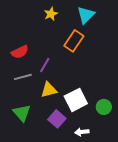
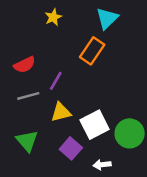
yellow star: (51, 14) -> (53, 17), moved
green circle: (104, 107) -> (130, 133), size x1.5

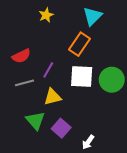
white square: (95, 125) -> (82, 76), moved, turned 30
green circle: (130, 133) -> (112, 80), moved
green triangle: (27, 141) -> (35, 121), moved
white arrow: (102, 165) -> (88, 142), turned -48

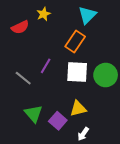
red semicircle: (21, 56) -> (20, 27), moved
gray line: (25, 83) -> (23, 78), turned 54
yellow triangle: (53, 97) -> (78, 109), moved

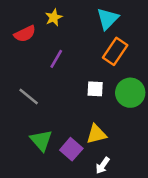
orange rectangle: (75, 41) -> (115, 51), moved
purple line: (46, 66) -> (56, 59), moved
white square: (77, 72) -> (95, 89), size x0.6

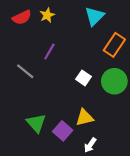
red semicircle: (25, 34) -> (22, 17), moved
orange rectangle: (115, 51) -> (114, 45), moved
white square: (95, 89) -> (84, 78), turned 32
gray line: (29, 96) -> (25, 71), moved

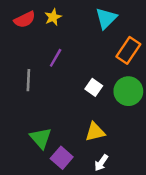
gray line: (25, 71) -> (28, 80), turned 54
purple square: (63, 131) -> (62, 158), moved

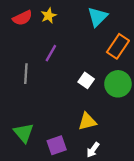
green triangle: (41, 138) -> (24, 133), moved
purple square: (62, 158) -> (57, 145), turned 30

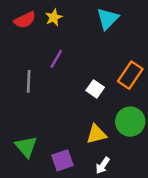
orange rectangle: (118, 46) -> (130, 75), moved
green circle: (118, 84) -> (130, 122), moved

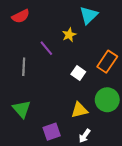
yellow star: (54, 17) -> (69, 35), moved
purple line: (56, 59) -> (46, 48), turned -70
green triangle: (26, 147) -> (22, 109), moved

